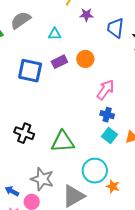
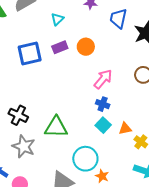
cyan triangle: (55, 34) -> (57, 19), turned -48
blue square: (30, 71) -> (30, 54), turned -30
gray star: (42, 179) -> (24, 146), moved

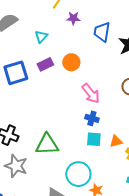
pink arrow: (103, 79) -> (91, 93), turned 105
cyan square: (103, 125) -> (94, 139), turned -35

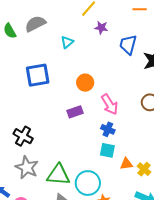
orange circle: (71, 62) -> (85, 83), moved
purple rectangle: (45, 64) -> (75, 112), moved
orange triangle: (116, 141) -> (126, 164), moved
green triangle: (47, 144) -> (58, 175), moved

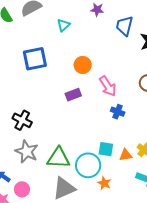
blue cross: (108, 129) -> (118, 112), moved
cyan square: (107, 150) -> (106, 149), moved
orange triangle: (126, 164) -> (126, 155), moved

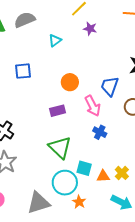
blue trapezoid: (124, 26) -> (110, 86), moved
blue square: (35, 59) -> (23, 71), size x0.7
green triangle: (58, 158) -> (60, 147), moved, turned 35

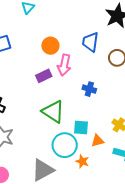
pink arrow: (93, 106) -> (64, 65), moved, turned 50
orange triangle: (103, 176) -> (98, 141), moved

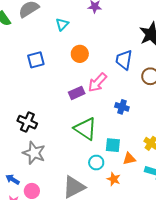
orange circle: (50, 46) -> (80, 54), moved
pink arrow: (64, 65) -> (97, 82), turned 30
cyan circle: (65, 145) -> (96, 163), size x0.6

